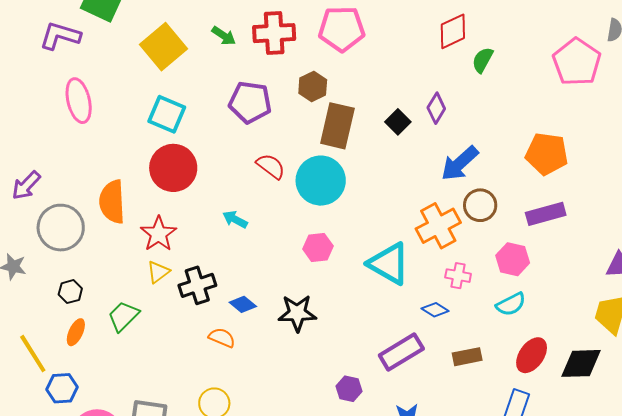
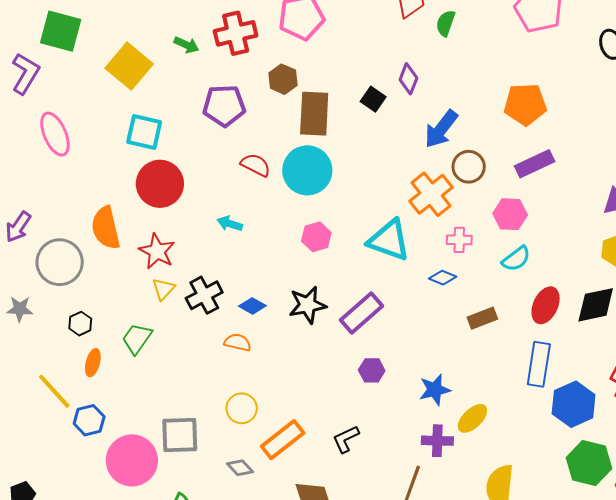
purple L-shape: (60, 36) -> (25, 74), turned 114
purple rectangle: (401, 352) -> (361, 313), moved

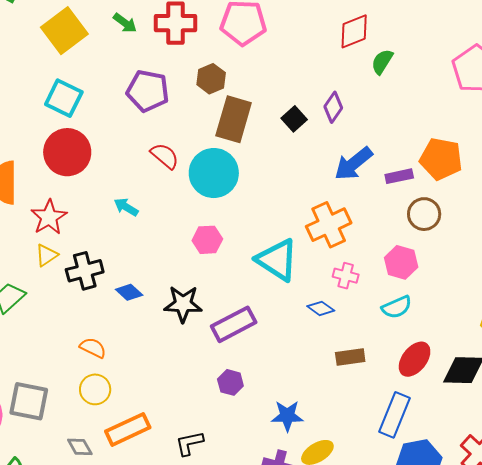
purple rectangle: (535, 164) -> (399, 176), moved, size x0.7
brown circle: (469, 167) -> (424, 214), moved
orange semicircle: (238, 342) -> (93, 348), moved

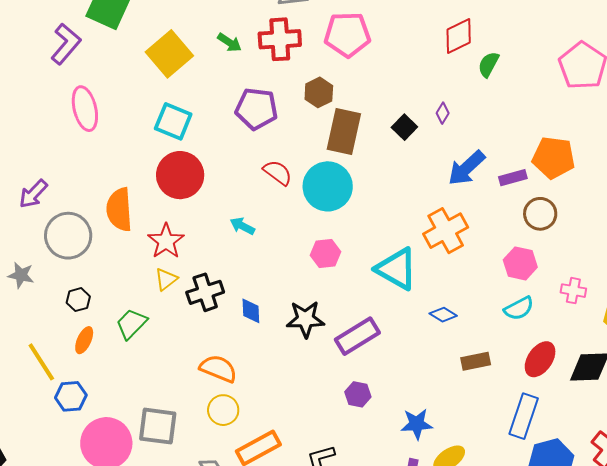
purple diamond: (333, 107) -> (443, 113), size x0.7
pink cross: (346, 276) -> (573, 291), moved
blue diamond: (129, 292) -> (251, 311), turned 48
orange semicircle: (93, 348) -> (218, 369), size x1.4

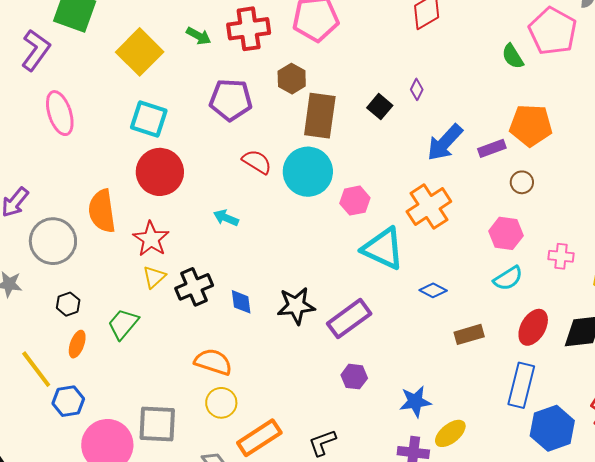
green semicircle: (489, 64) -> (513, 56), moved, turned -56
brown circle: (540, 214) -> (522, 182), size x0.7
pink hexagon: (326, 253) -> (355, 201), moved

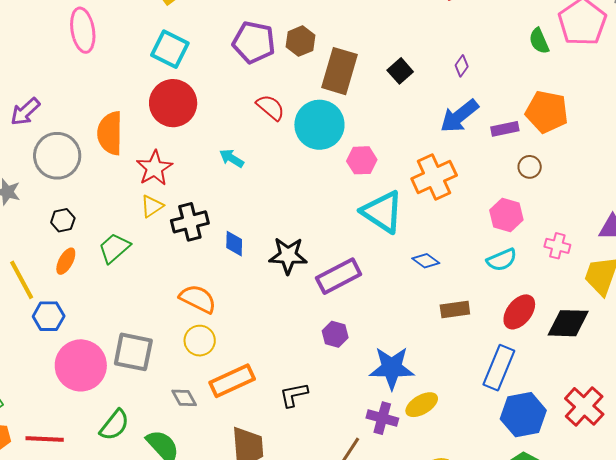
brown hexagon: (292, 79) -> (300, 41), moved
purple diamond: (417, 89) -> (462, 66), moved
blue star: (415, 401) -> (392, 368), size x1.4

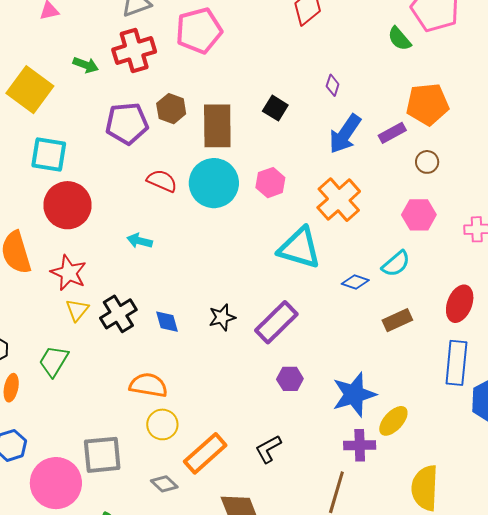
pink hexagon: (362, 160) -> (270, 183), moved
black star: (288, 256) -> (222, 317), size x0.7
cyan semicircle: (502, 260) -> (396, 264), moved

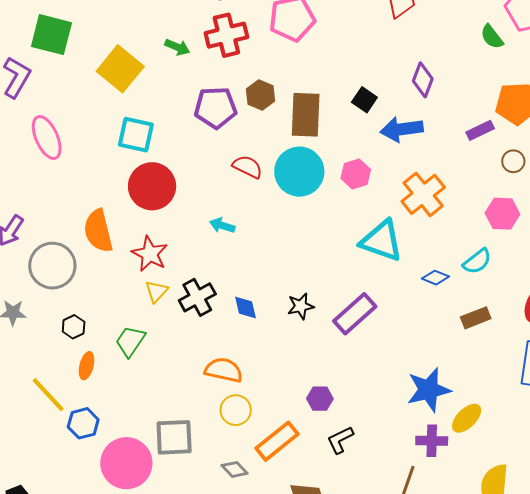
purple diamond: (333, 85) -> (423, 80), size x1.6
blue arrow: (345, 134) -> (402, 129), moved, turned 45
purple hexagon: (290, 379) -> (320, 399), moved

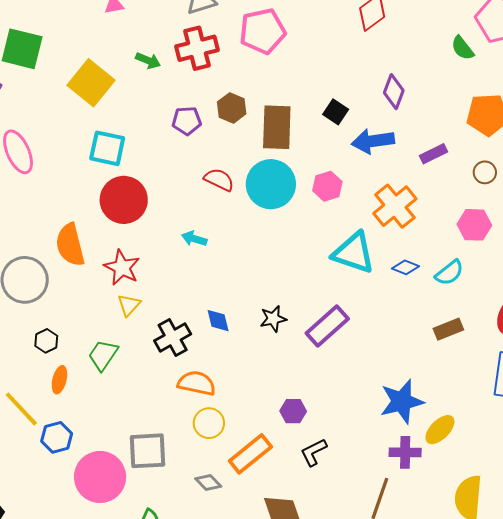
purple pentagon: (216, 108) -> (187, 121), size x0.7
purple rectangle: (480, 130) -> (434, 154), moved
blue diamond: (435, 278) -> (405, 267), moved
black cross: (197, 297) -> (173, 337), moved

